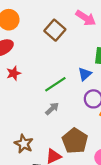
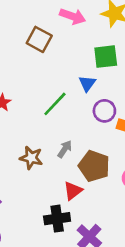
gray arrow: (52, 109) -> (65, 149), moved
brown star: (24, 144) -> (31, 158), moved

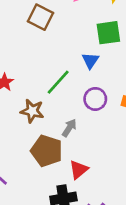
purple circle: (104, 111) -> (95, 99), moved
brown star: (31, 158) -> (32, 111), moved
brown pentagon: (94, 166) -> (47, 151), moved

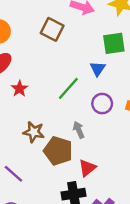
brown star: (32, 111) -> (34, 132), moved
gray arrow: (69, 128) -> (79, 130), turned -56

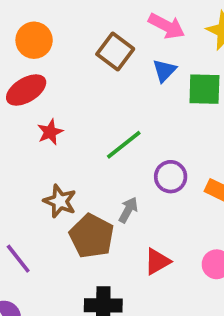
blue triangle: (98, 69) -> (164, 71), moved
gray arrow: (79, 130) -> (128, 210), turned 42
red triangle: (87, 168) -> (157, 261), moved

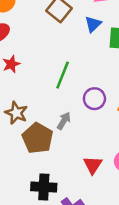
green line: (124, 145) -> (63, 75), turned -32
red triangle: (157, 261) -> (93, 165), moved, turned -30

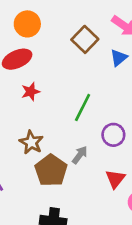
red triangle: (93, 165) -> (115, 179), moved

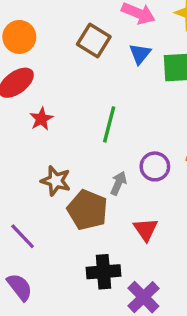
purple circle: (113, 135) -> (155, 166), moved
red triangle: (115, 179) -> (146, 229), moved

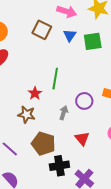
red star: (41, 119) -> (35, 93), moved
brown pentagon: (87, 210) -> (43, 144), moved

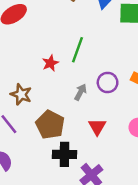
brown star: (27, 115) -> (21, 94), moved

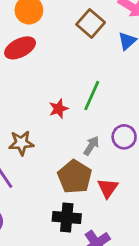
brown star: (21, 94) -> (21, 143), turned -30
brown pentagon: (50, 125) -> (75, 177), moved

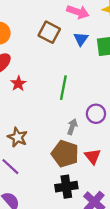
red star: (59, 109) -> (18, 83), moved
brown star: (21, 143) -> (18, 137), turned -30

